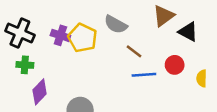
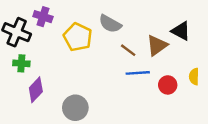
brown triangle: (164, 16) -> (157, 45), moved
purple cross: (60, 35) -> (43, 17), moved
red circle: (175, 65) -> (168, 85), moved

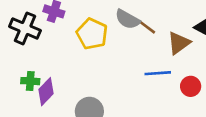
brown line: (128, 50) -> (147, 27), moved
green cross: (21, 63) -> (30, 81), moved

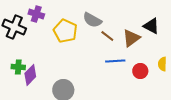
brown line: (147, 27) -> (107, 36), moved

